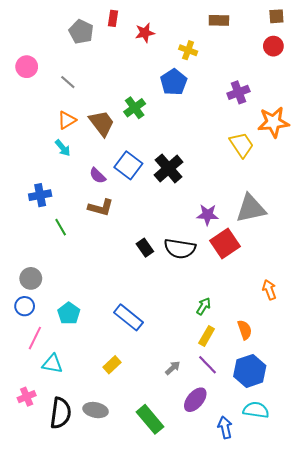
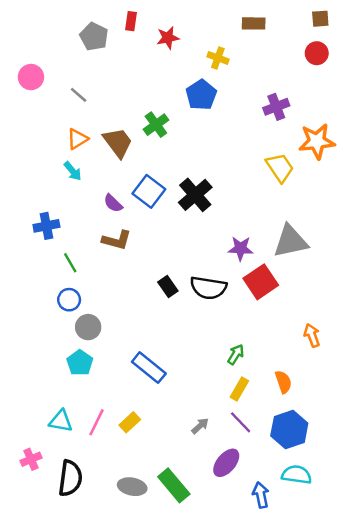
gray circle: (31, 278) -> (88, 327), moved
blue circle: (25, 306) -> (69, 300), moved
pink line: (35, 338) -> (96, 422), moved
gray ellipse: (96, 410) -> (132, 487), moved

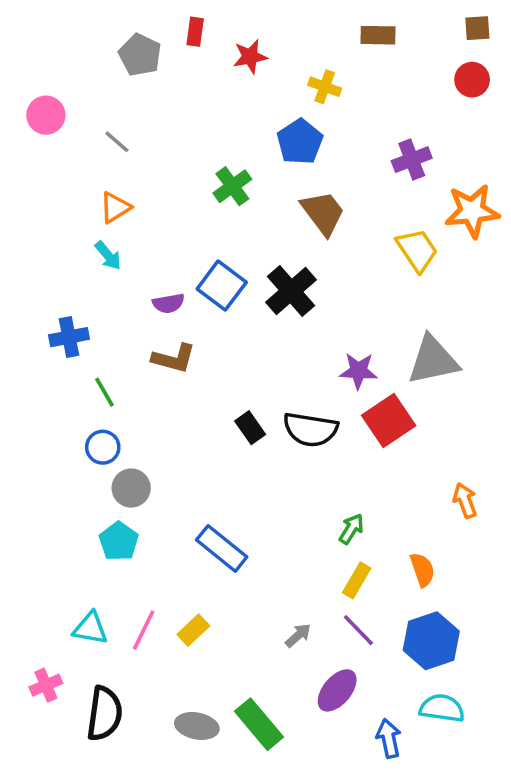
brown trapezoid: (118, 143) -> (323, 213), moved
purple semicircle: (113, 203) -> (168, 303), turned -54

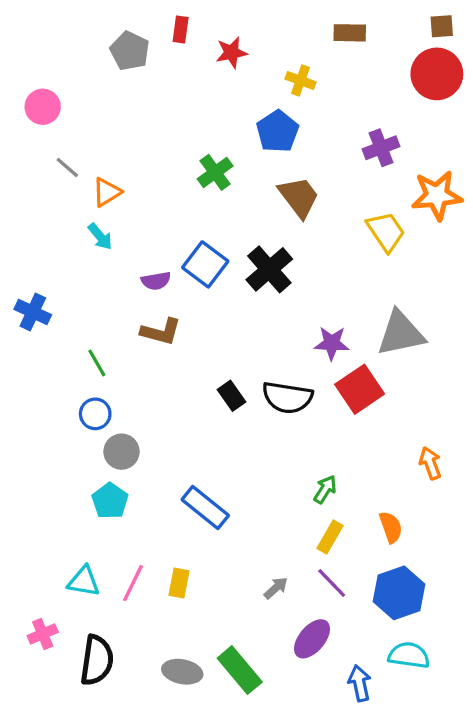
red circle: (472, 80) -> (437, 74), size x1.6
gray line: (117, 142) -> (67, 168), moved
blue cross: (69, 337) -> (33, 312), moved, turned 36
yellow rectangle: (193, 630) -> (179, 583), turned -36

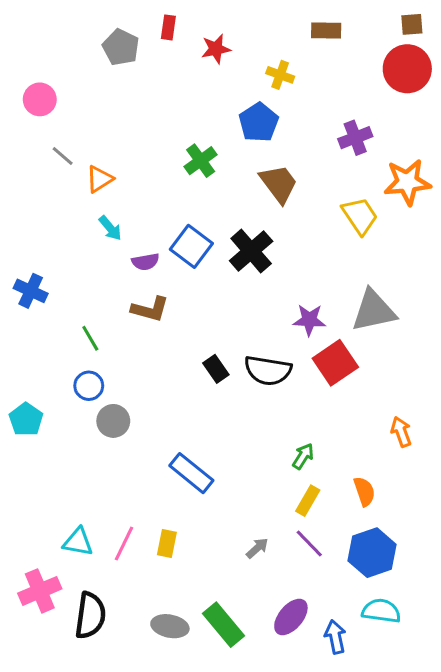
cyan arrow: (100, 236) -> (110, 228), moved
cyan pentagon: (110, 501) -> (26, 419), moved
pink cross: (43, 634) -> (40, 591), size x1.5
purple ellipse: (312, 639) -> (291, 617), moved

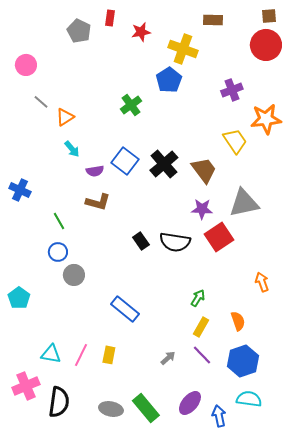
yellow cross: (280, 75) -> (183, 49), size x1.6
brown trapezoid: (279, 184) -> (204, 170), moved
cyan pentagon: (26, 419) -> (19, 298), moved

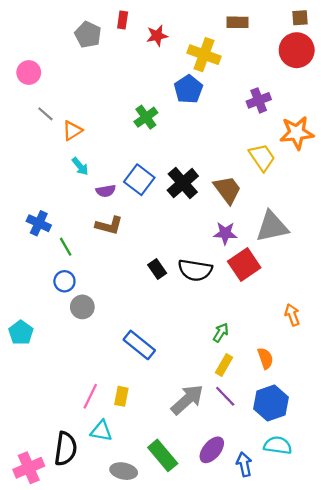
blue cross: (20, 190) -> (39, 223), moved
cyan triangle: (51, 354) -> (101, 431), moved
gray arrow: (168, 358) -> (187, 400), size x2.0
pink cross: (26, 386) -> (29, 468), moved
gray ellipse: (111, 409) -> (124, 471), moved

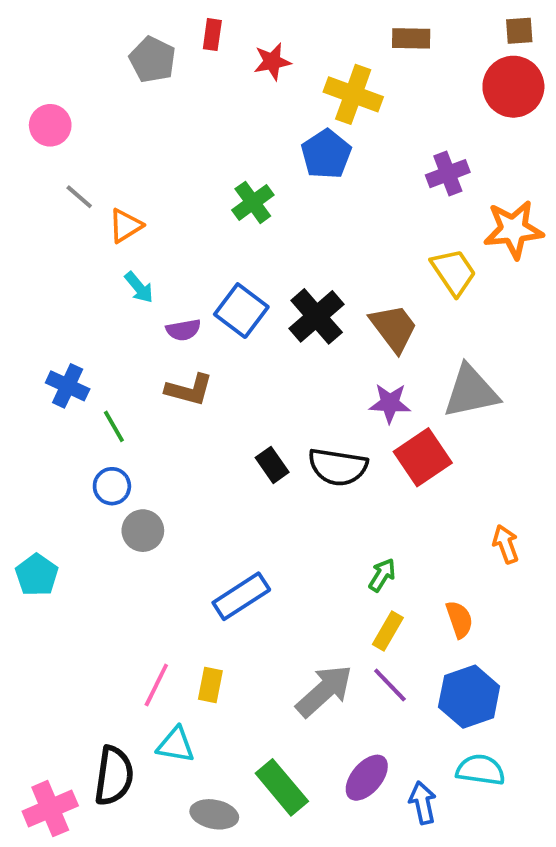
blue rectangle: (139, 345) -> (241, 596), turned -72

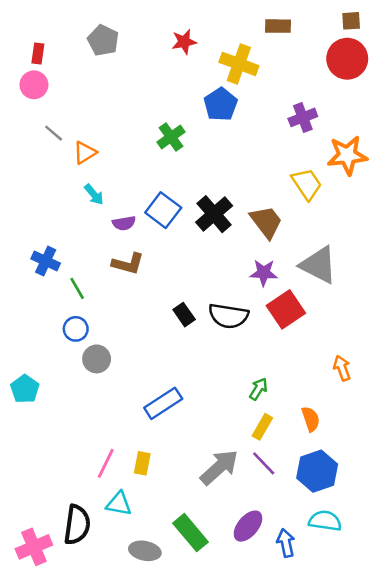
red rectangle: (212, 35) -> (38, 53), moved
gray triangle: (471, 392) -> (318, 265), turned 39

